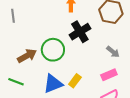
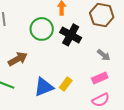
black cross: (80, 32) -> (71, 35), turned -30
green circle: (53, 50) -> (42, 29), moved

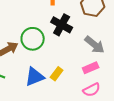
green circle: (42, 29) -> (33, 39), moved
gray arrow: (104, 55) -> (95, 45), size x1.5

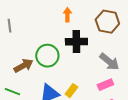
black cross: (62, 25) -> (76, 42), turned -30

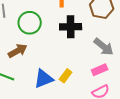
green circle: (47, 56) -> (30, 23), moved

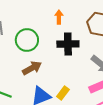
brown arrow: (18, 51) -> (32, 68), moved

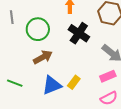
black cross: (68, 44) -> (79, 33), turned 35

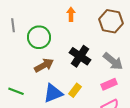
black cross: (79, 33) -> (80, 56), moved

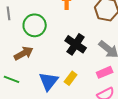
brown arrow: (44, 65) -> (24, 53), moved
blue triangle: (53, 93) -> (49, 81), turned -30

